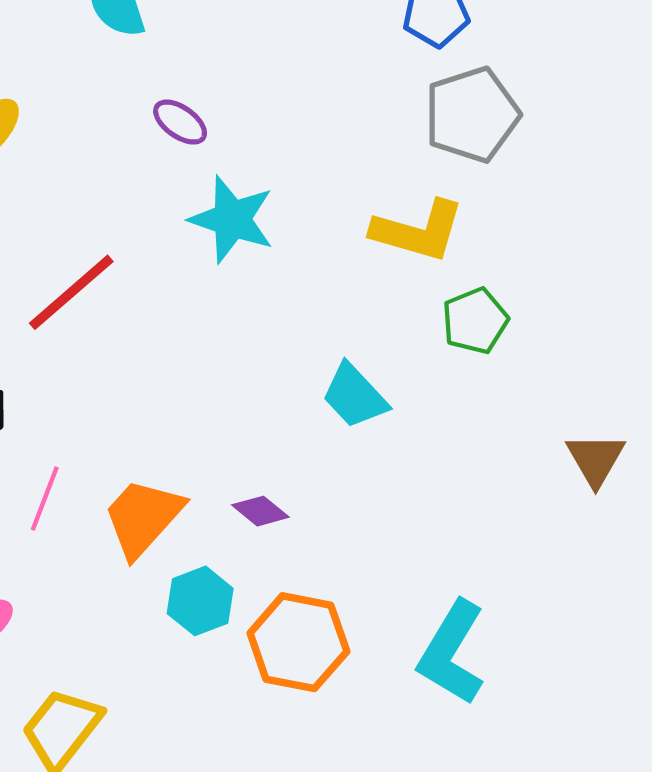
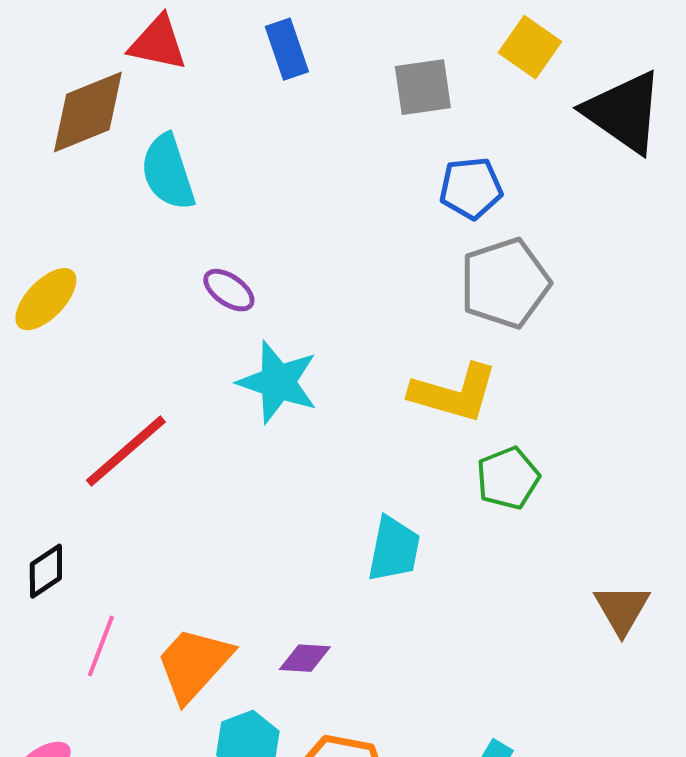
cyan trapezoid: (355, 396) -> (394, 549), turned -126
purple diamond: (260, 511) -> (305, 658), turned -36

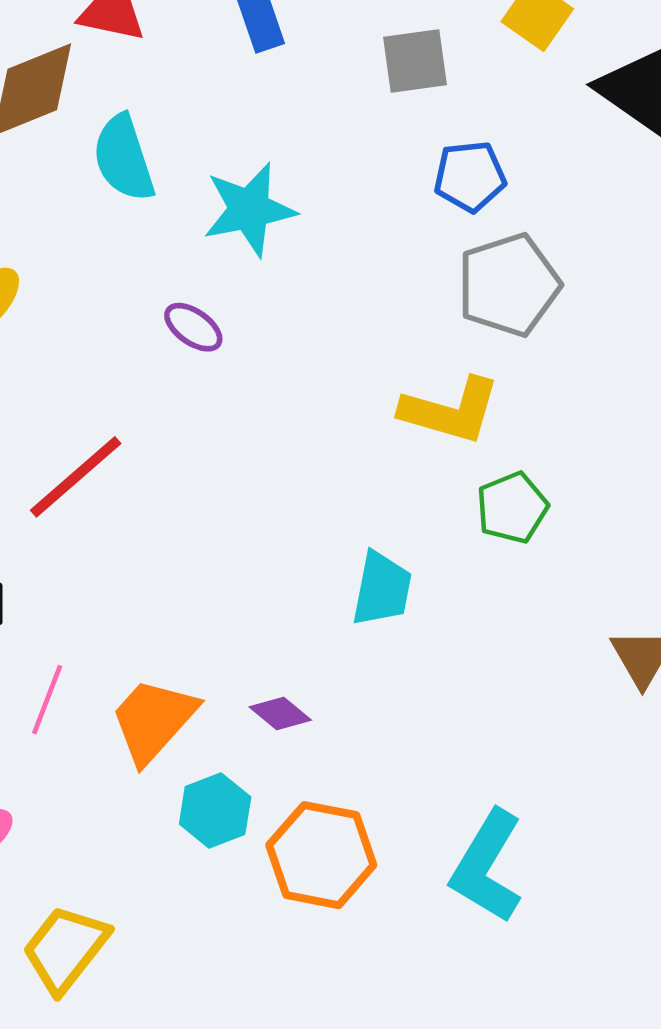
purple ellipse: (229, 290) -> (193, 327), moved
cyan star: (278, 382) -> (249, 210), moved, turned -30
purple diamond: (305, 658) -> (280, 713), turned 36

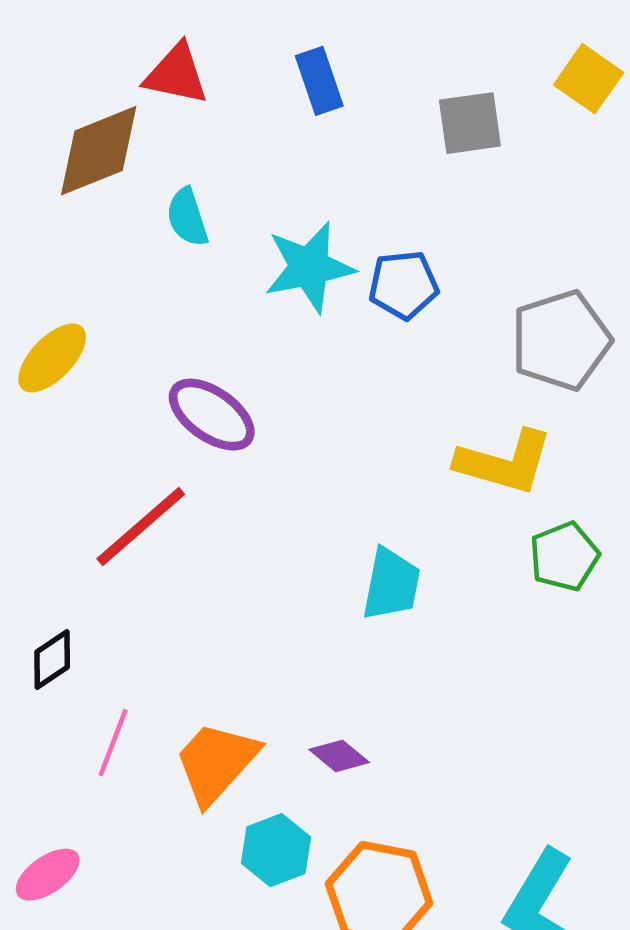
cyan semicircle: (124, 158) -> (187, 217), size x0.7
blue pentagon: (470, 176) -> (403, 285), moved
purple ellipse: (193, 327) -> (212, 415), moved, size x1.5
cyan trapezoid: (382, 589) -> (391, 584), moved

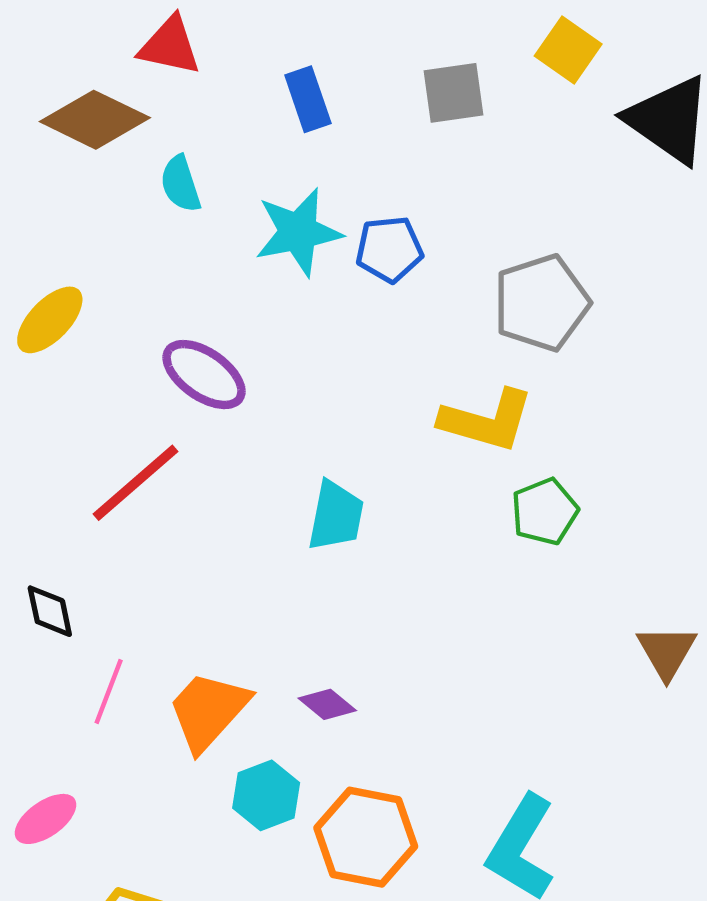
blue rectangle: (319, 81) -> (308, 99), moved
brown diamond: (99, 151) -> (95, 120), turned 48
cyan trapezoid: (391, 584) -> (336, 516), moved
black diamond: (52, 660) -> (50, 611), turned -68

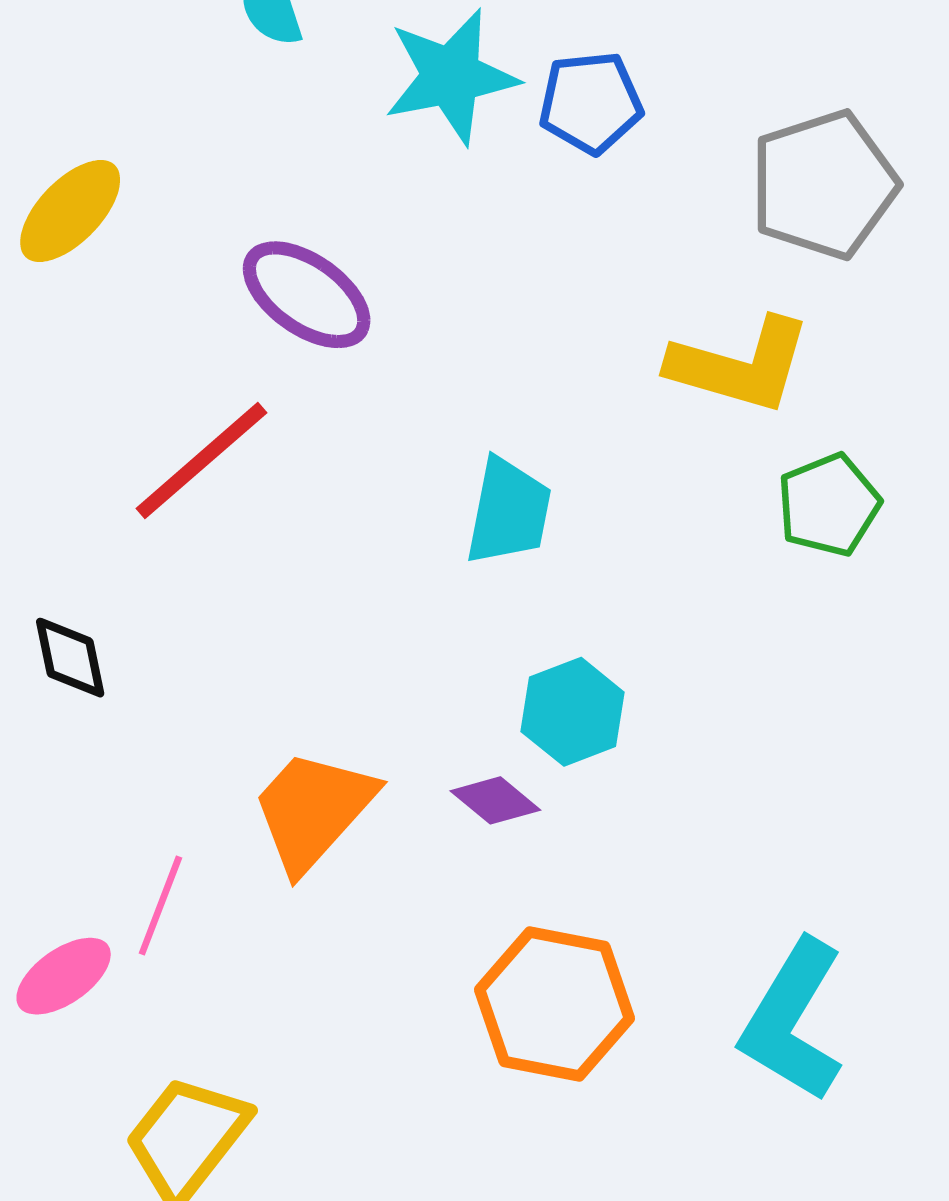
pink line: (109, 692) -> (160, 906), moved
cyan hexagon: (266, 795) -> (573, 712), moved

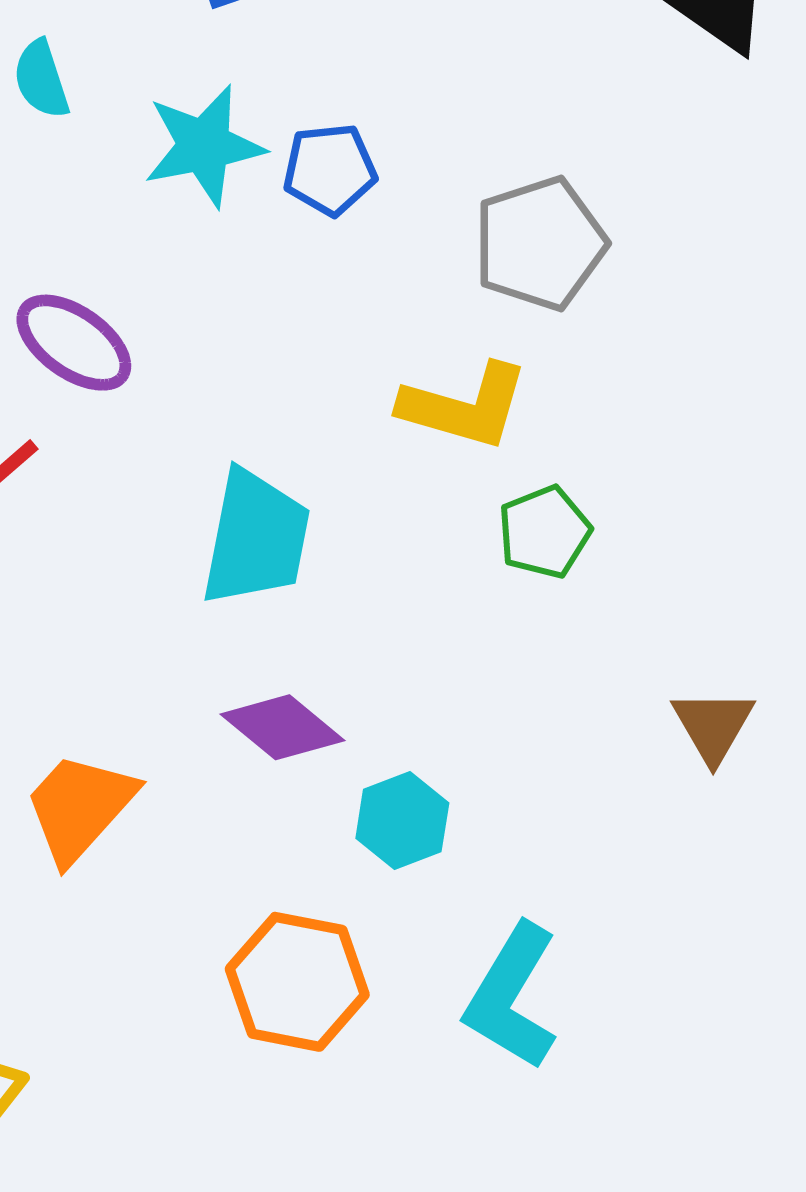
cyan trapezoid: (509, 511) -> (256, 538), size x1.4
cyan hexagon: (573, 712) -> (402, 821), moved
purple diamond: (495, 800) -> (282, 727), moved, size x1.5

